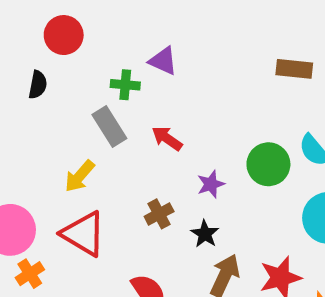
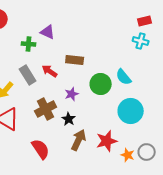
brown rectangle: (294, 69) -> (75, 60), moved
gray rectangle: (109, 126) -> (28, 75), moved
brown cross: (159, 214) -> (46, 109), size x1.5

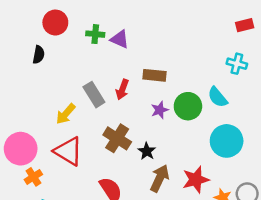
cyan cross: (141, 41) -> (237, 64), moved
green cross: (29, 44) -> (95, 34), moved
red arrow: (50, 71) -> (122, 89), turned -105
purple star: (72, 94) -> (160, 110), moved
brown cross: (46, 109) -> (117, 138), turned -30

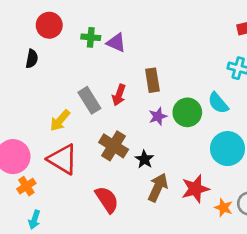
brown rectangle: (154, 75) -> (152, 80), turned 75

